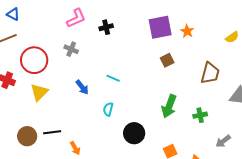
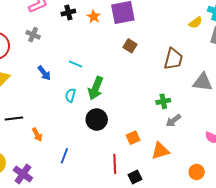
orange star: (187, 31) -> (94, 17), moved
brown square: (167, 60) -> (130, 46), turned -32
green arrow: (169, 106) -> (96, 88), moved
gray arrow: (223, 141) -> (173, 121), moved

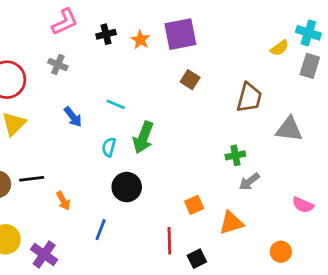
black circle: (97, 120) -> (127, 187), moved

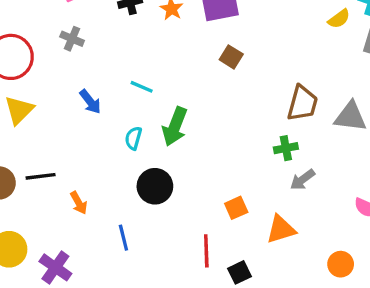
brown trapezoid: (249, 98) -> (302, 103), moved
blue line: (101, 230) -> (123, 238), turned -35

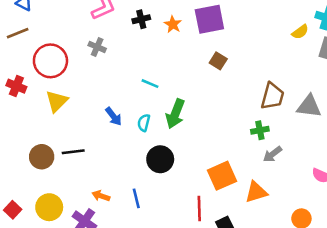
blue arrow: (90, 102) -> (114, 116), moved
orange arrow: (79, 203) -> (101, 196), moved, turned 138
orange square: (236, 208) -> (222, 176), size x1.6

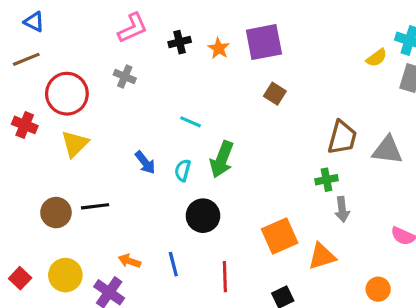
gray arrow: (272, 154) -> (342, 209), turned -60
red line: (199, 208) -> (225, 277), moved

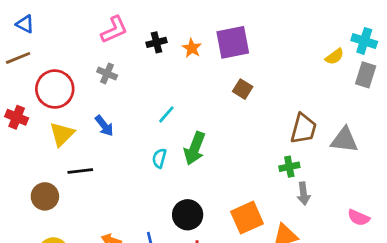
cyan line: (190, 122) -> (166, 114), turned -72
blue arrow: (145, 162) -> (104, 126), moved
black line: (95, 206) -> (80, 171), moved
black circle: (203, 216) -> (188, 215), moved

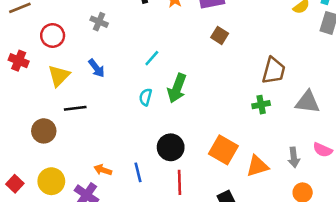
red circle: (55, 89) -> (53, 35), size x0.7
gray triangle: (344, 140) -> (308, 102), moved
gray arrow: (303, 194) -> (294, 157), moved
orange square: (247, 218) -> (223, 150), turned -36

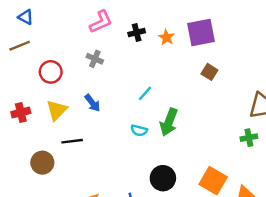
red cross: (19, 61) -> (21, 113), moved, turned -36
cyan semicircle: (146, 97) -> (139, 130), turned -91

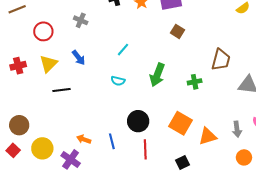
green arrow: (169, 122) -> (157, 75), moved
green cross: (249, 138) -> (195, 82), moved
brown circle: (42, 163) -> (19, 125), moved

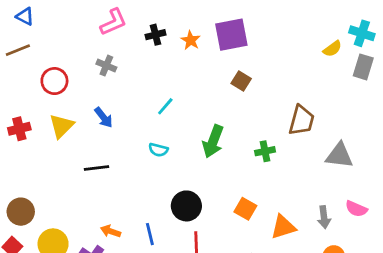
black line: (61, 90) -> (97, 168), moved
orange square: (180, 123) -> (245, 209), size x0.7

